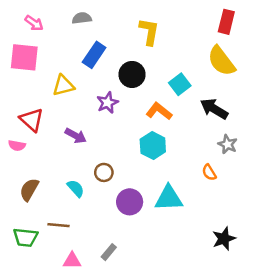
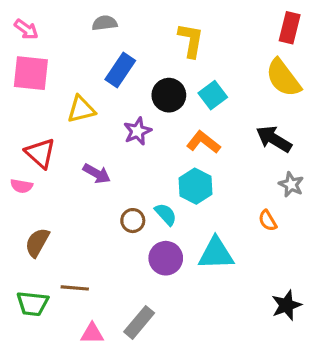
pink arrow: (34, 23) -> (26, 29), moved
cyan square: (180, 84) -> (213, 95), moved
cyan semicircle: (76, 188) -> (166, 214), moved
gray rectangle: (109, 252) -> (139, 322), size x1.5

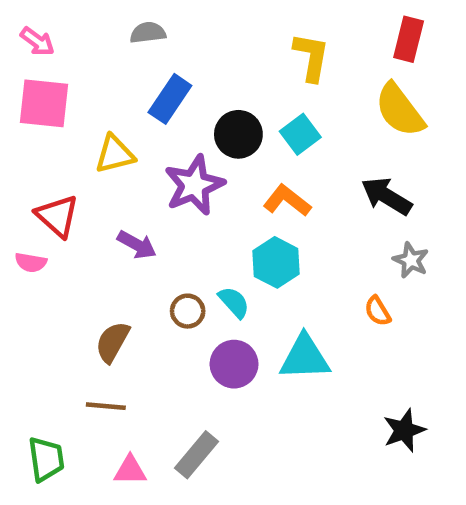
yellow L-shape: (191, 40) -> (311, 57), moved
purple star: (138, 131) -> (194, 185), size x1.5
brown semicircle: (37, 242) -> (112, 342), moved
green trapezoid: (32, 304) -> (46, 459), moved, turned -104

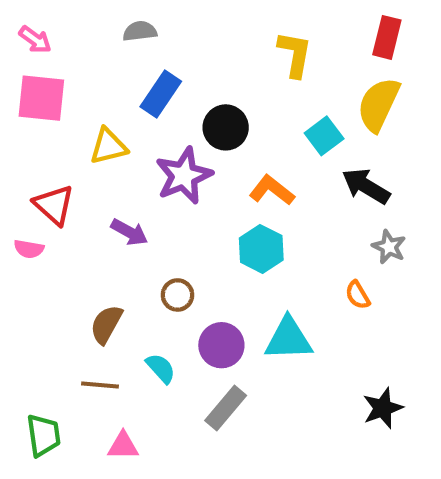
yellow semicircle: (400, 110) -> (378, 104), turned 62
cyan square: (300, 134) -> (324, 136), moved
cyan semicircle: (234, 302) -> (161, 368), moved
gray rectangle: (196, 455) -> (226, 408), moved

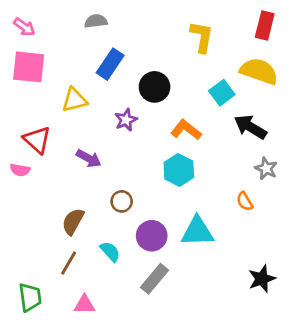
yellow semicircle: (378, 104) -> (259, 71), turned 84
purple star: (184, 176) -> (126, 120), size x0.6
brown line: (100, 385) -> (69, 263), turned -65

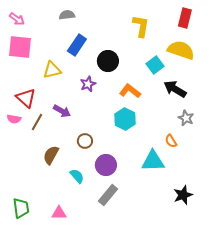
cyan triangle: (197, 231) -> (153, 161), moved
brown line: (69, 263) -> (37, 122), moved

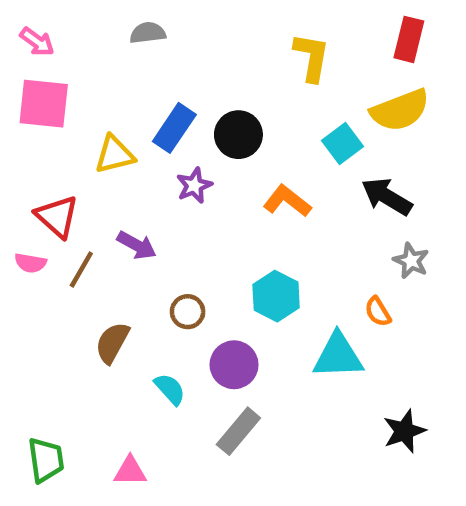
blue rectangle: (77, 45) -> (174, 128), moved
yellow semicircle: (181, 50) -> (400, 110), turned 140
cyan hexagon: (125, 119) -> (276, 296), moved

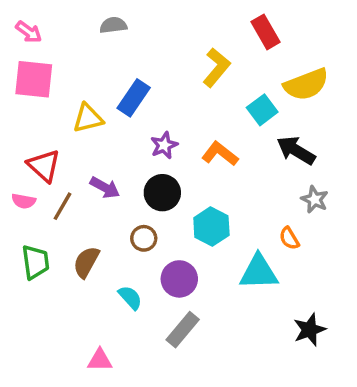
red rectangle: (409, 39) -> (266, 32), moved, turned -44
yellow L-shape: (311, 57) -> (216, 67), moved, turned 30
black circle: (238, 135) -> (162, 193), moved
purple star: (194, 186) -> (164, 145), moved
green trapezoid: (46, 460) -> (35, 262), moved

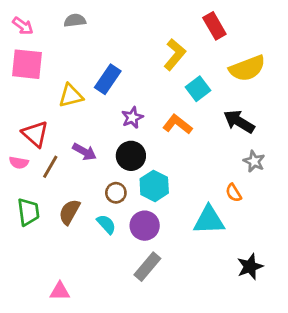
gray semicircle: (113, 25) -> (75, 20), moved
cyan square: (262, 110) -> (198, 89), moved
cyan hexagon: (211, 226) -> (154, 186), moved
cyan semicircle: (130, 298) -> (106, 224), moved
pink triangle: (100, 360) -> (60, 291), moved

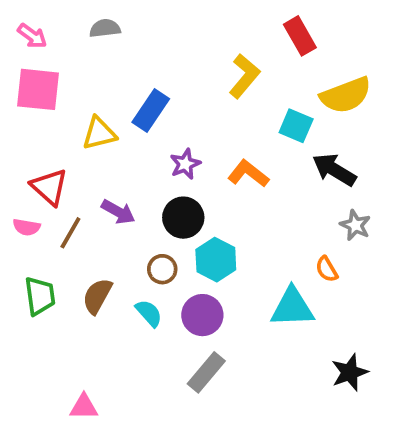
cyan square: (198, 89) -> (296, 126), moved, turned -30

